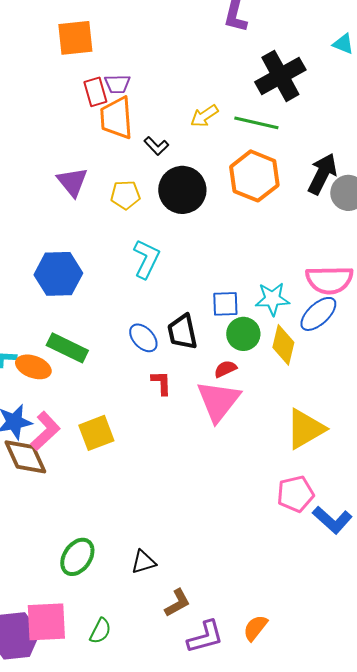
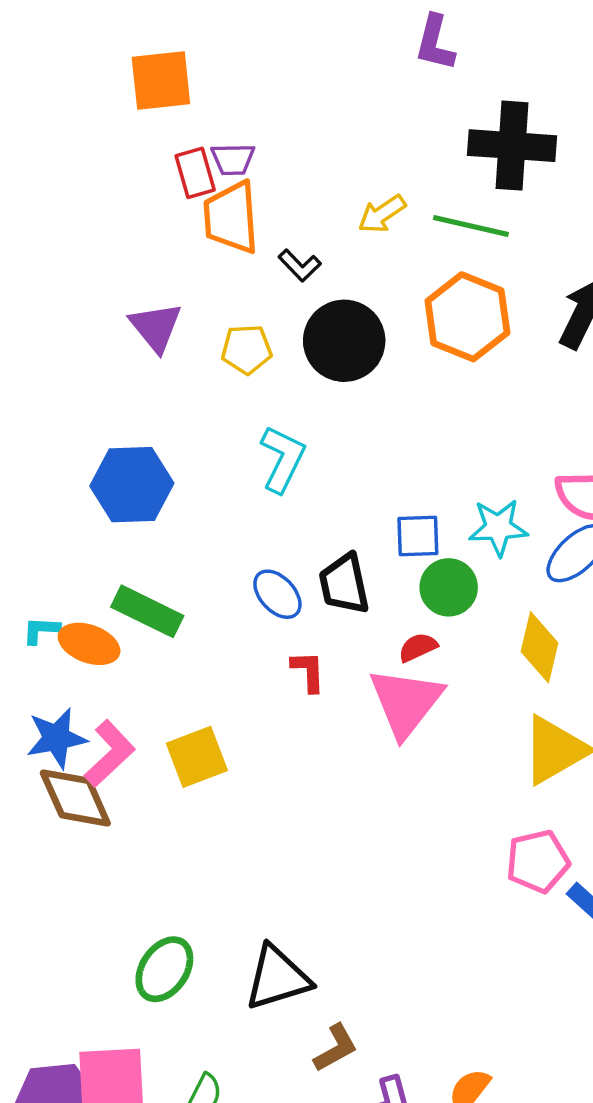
black cross: (280, 76) -> (512, 146), turned 33
yellow diamond: (283, 345) -> (539, 647), moved
black triangle: (143, 562) -> (277, 978), size x1.6

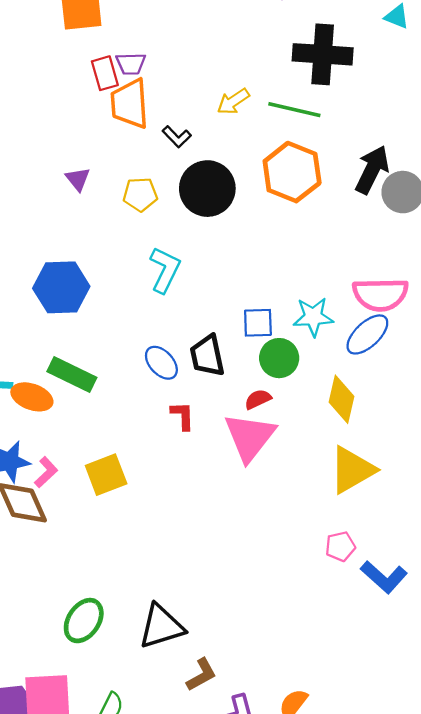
purple triangle: (156, 327) -> (78, 179), size x0.7
pink L-shape: (110, 753) -> (46, 472), size x0.7
pink pentagon: (538, 861) -> (340, 546), size x0.7

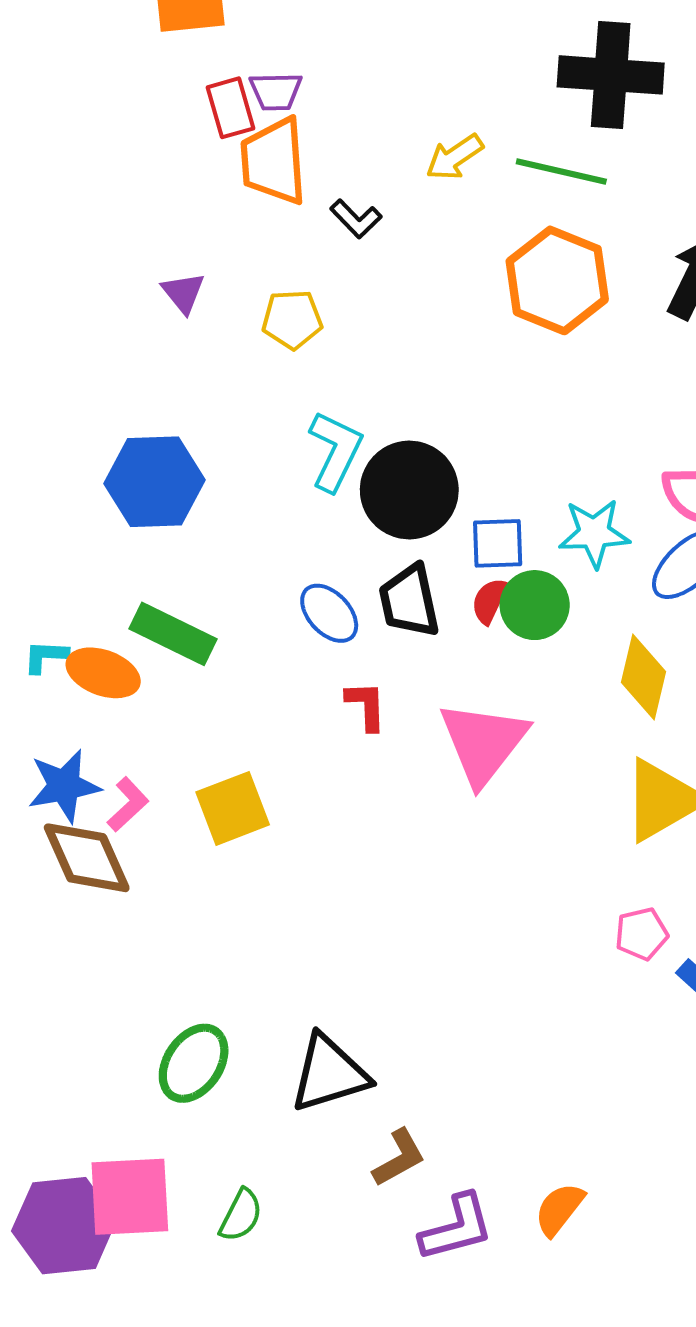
black circle: (207, 189) -> (409, 490), moved
red semicircle: (258, 399) -> (489, 601), moved, turned -40

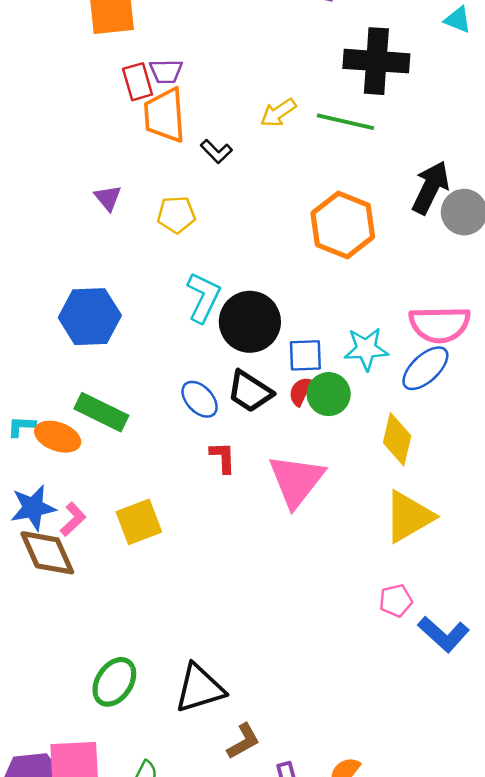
orange hexagon: (557, 280) -> (343, 225), moved
black trapezoid: (409, 601) -> (250, 391), turned -45

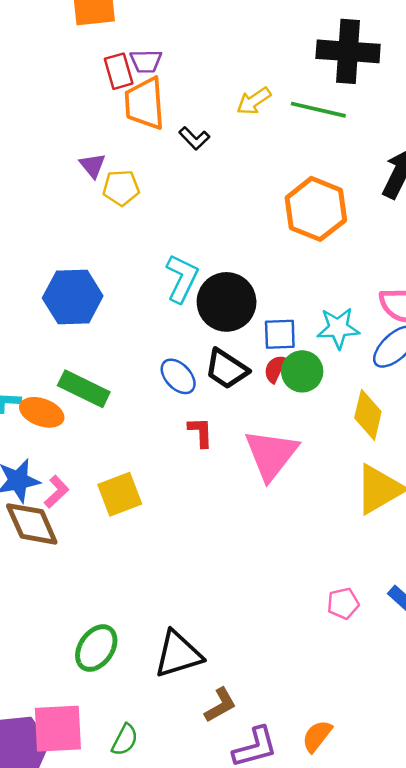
purple triangle: (108, 198) -> (93, 166), moved
yellow pentagon: (176, 215) -> (121, 188), moved
pink pentagon: (396, 601) -> (343, 603), moved

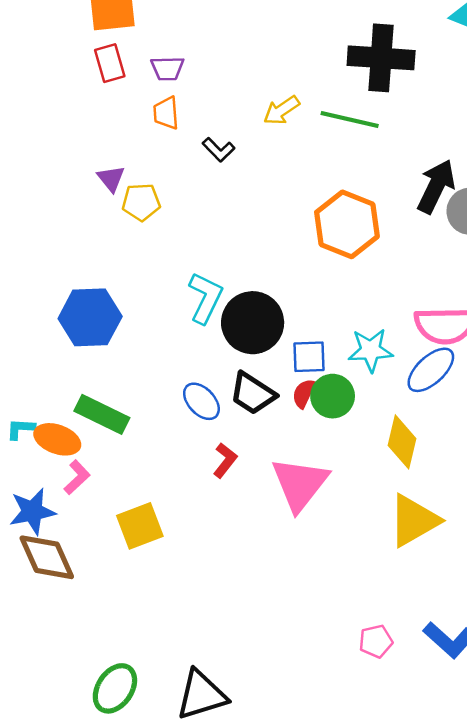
red rectangle: (119, 71) -> (110, 63), moved
orange trapezoid: (145, 103) -> (166, 113), size x0.6
red L-shape: (200, 432) -> (225, 460), turned 40
pink L-shape: (57, 492) -> (77, 477), moved

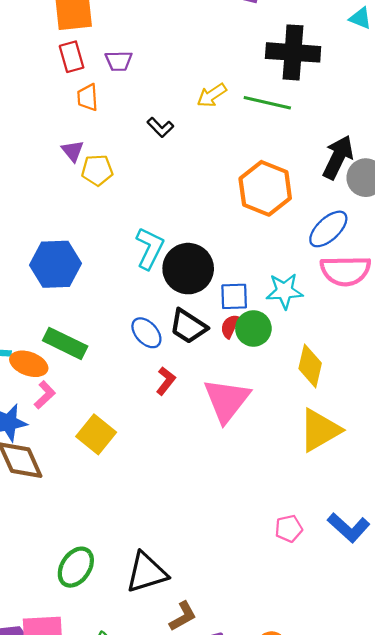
orange trapezoid: (166, 113) -> (88, 97), moved
blue ellipse: (431, 370) -> (328, 229), moved
yellow square: (140, 526) -> (96, 434), turned -30

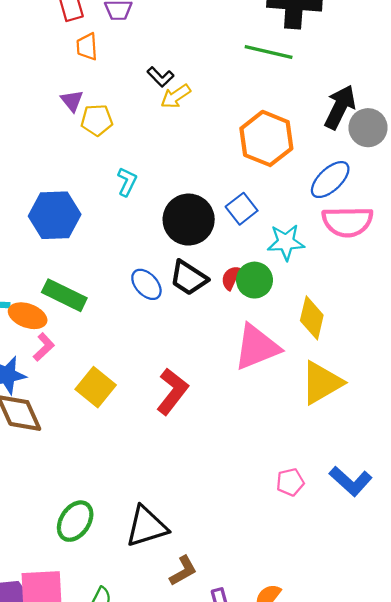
yellow arrow: (212, 95) -> (176, 96), moved
cyan L-shape: (150, 248) -> (127, 182), moved, size x0.7
blue square: (234, 296) -> (242, 209), moved, turned -36
red L-shape: (166, 381) -> (172, 391), moved, size x1.6
pink triangle: (227, 400) -> (257, 347), moved, turned 30

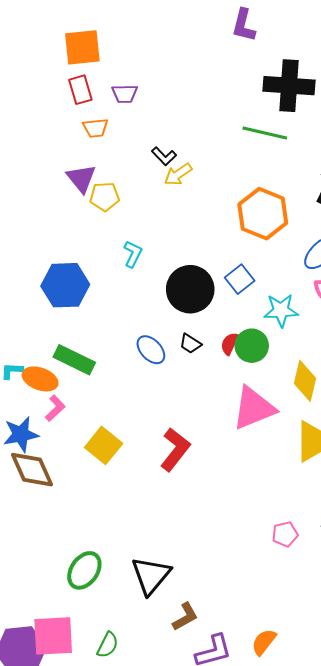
orange trapezoid: (87, 47) -> (95, 128), turned -92
purple triangle: (72, 101) -> (81, 178), size x1.4
black trapezoid: (189, 278) -> (190, 344), size x0.6
black triangle: (146, 526) -> (151, 575), turned -33

